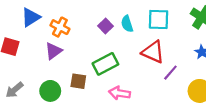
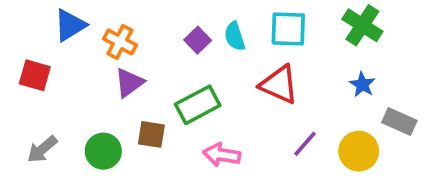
purple triangle: (53, 51) -> (129, 83), moved
purple line: (170, 73) -> (305, 144), moved

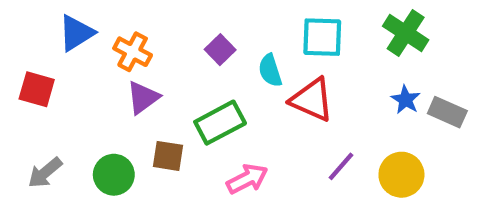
cyan semicircle: (235, 36) -> (270, 70), moved
gray rectangle: (399, 122) -> (447, 112), moved
pink arrow: (222, 155) -> (247, 179), turned 144

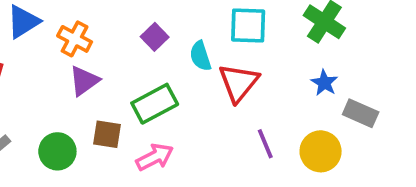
red triangle: (312, 100) -> (239, 83), turned 45
gray rectangle: (447, 112) -> (361, 113), moved
purple line: (341, 166) -> (265, 144), turned -64
pink arrow: (247, 179) -> (155, 157), moved

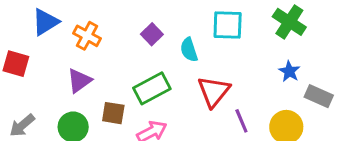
purple triangle: (84, 81) -> (79, 81), moved
red triangle: (239, 83) -> (214, 91), moved

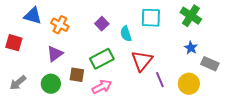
blue triangle: (45, 22) -> (33, 16), turned 48

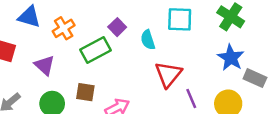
orange cross: (60, 25) -> (64, 28), turned 30
blue star: (191, 48) -> (231, 58), size x1.5
purple triangle: (55, 54) -> (44, 65), moved, turned -42
green rectangle: (102, 59) -> (96, 50), moved

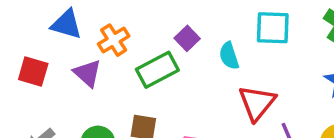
purple triangle: (44, 65) -> (87, 73), moved

